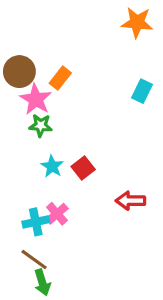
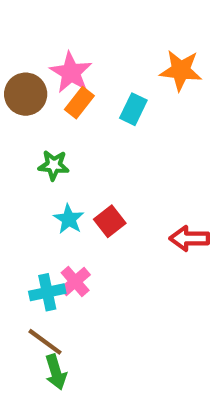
orange star: (137, 23) -> (181, 70), moved
cyan rectangle: (142, 91) -> (133, 109), moved
pink star: (36, 99) -> (71, 73), moved
red arrow: (131, 201) -> (189, 238), moved

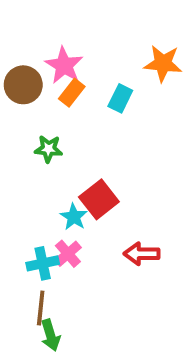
cyan star: (69, 219) -> (74, 217), moved
red square: (110, 221) -> (99, 199), size x1.4
red arrow: (189, 238) -> (142, 254), moved
brown line: (45, 342) -> (41, 308), turned 60

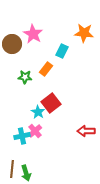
orange rectangle: (72, 93) -> (46, 69), moved
red arrow: (142, 254) -> (86, 131), moved
brown line: (41, 308) -> (12, 169), moved

